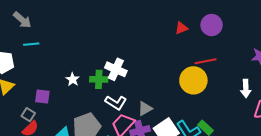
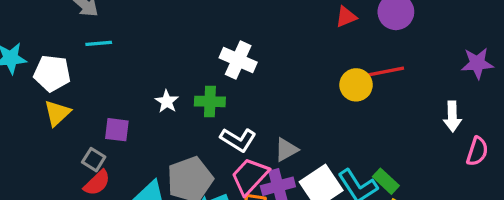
white cross: (116, 69) -> (238, 60), moved
yellow circle: (193, 80) -> (356, 85), moved, size x0.7

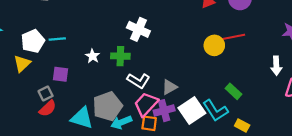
cyan line: (99, 43) -> (57, 39), moved
white pentagon: (52, 73) -> (33, 41), moved, turned -30
gray square: (94, 160) -> (46, 93), turned 32
green rectangle: (386, 181) -> (234, 91), moved

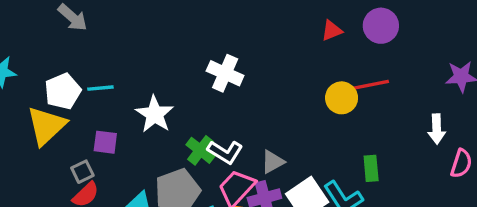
white star: (93, 56) -> (155, 114), size x1.6
green cross: (120, 56) -> (200, 150), moved, turned 36
yellow triangle: (22, 64) -> (46, 126), size x1.5
green rectangle: (234, 91) -> (371, 168), turned 42

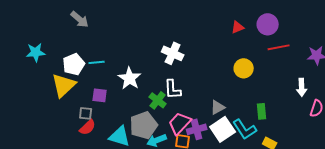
red line: (371, 85) -> (279, 47), moved
white L-shape: (225, 152) -> (173, 89), moved, turned 55
gray triangle: (273, 162) -> (218, 107), moved
gray square: (82, 172) -> (86, 113), turned 32

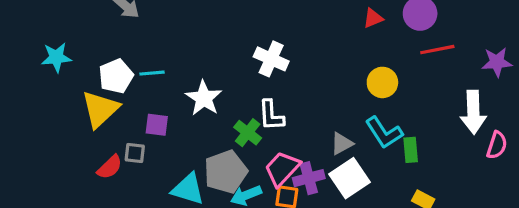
white arrow: (302, 87) -> (473, 112), size x1.5
red semicircle: (88, 127) -> (110, 167), moved
cyan L-shape: (245, 129) -> (384, 133), moved

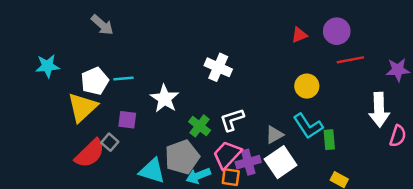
white L-shape: (271, 115) -> (232, 120), moved, turned 75
gray square: (135, 153) -> (110, 142), turned 35
red semicircle: (110, 167) -> (90, 153), size x1.5

